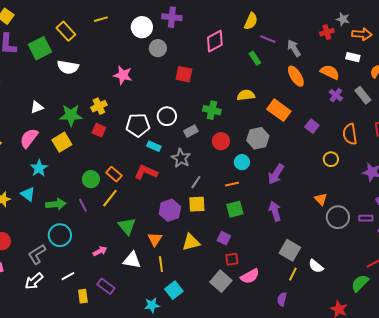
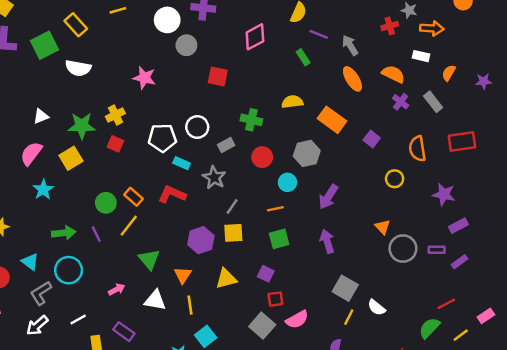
cyan triangle: (28, 194) -> (30, 262), moved

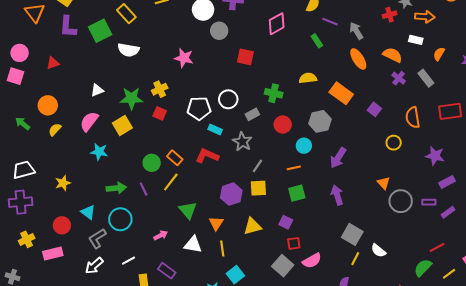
cyan star: (43, 190) -> (99, 152), turned -30

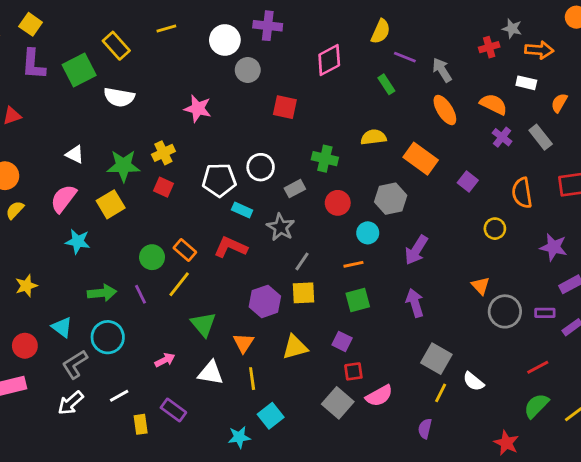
white triangle: (97, 90) -> (75, 154), turned 48
red line: (437, 247) -> (538, 367), moved

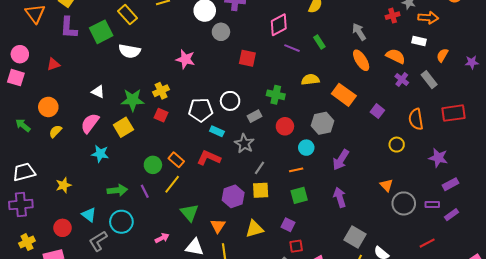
purple line: (405, 57) -> (292, 48), moved

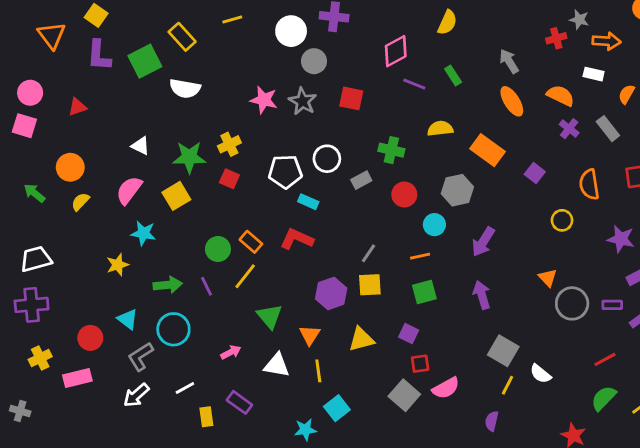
gray star: (244, 144) -> (303, 101), moved
yellow star: (64, 185) -> (118, 265), moved

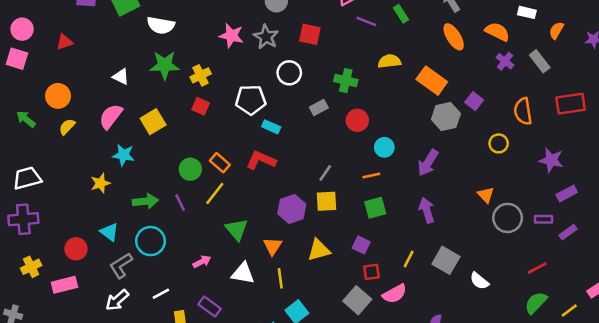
green star: (189, 157) -> (165, 65), moved
white circle: (327, 159) -> (289, 73), moved
gray hexagon: (457, 190) -> (446, 116), moved
yellow line: (508, 385) -> (409, 259), moved

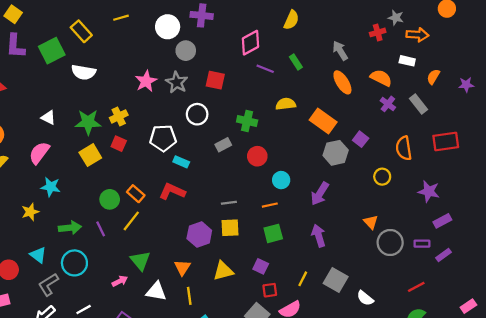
pink star: (231, 36) -> (146, 81), turned 30
green star: (165, 65) -> (88, 122), moved
yellow square: (153, 122) -> (90, 155), moved
gray line: (325, 173) -> (229, 203), turned 49
green triangle: (237, 230) -> (140, 261), moved

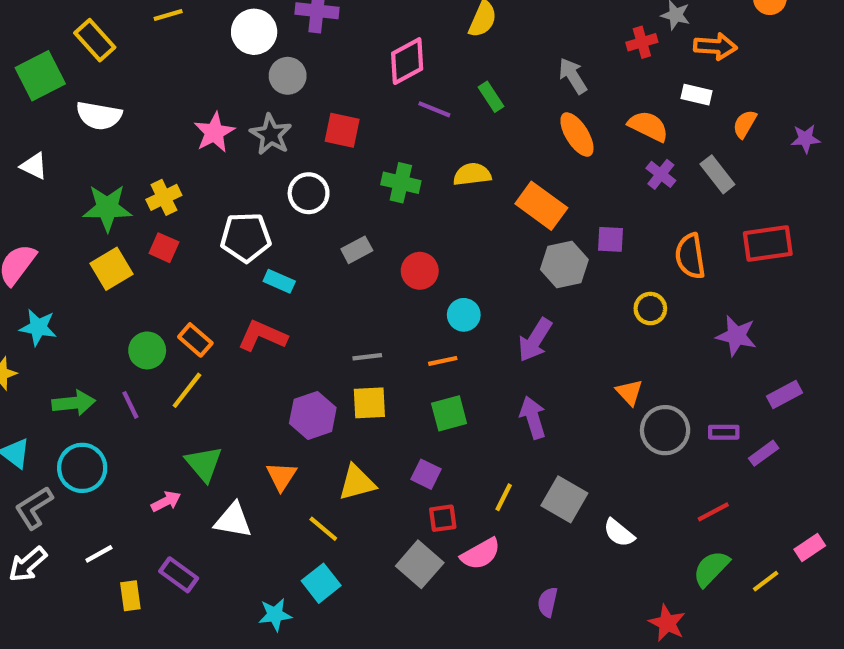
white triangle: (48, 118) -> (34, 166), moved
green cross: (247, 121) -> (401, 183), moved
purple square: (361, 139) -> (611, 239), turned -35
purple rectangle: (442, 221) -> (785, 394), moved
yellow line: (189, 296) -> (323, 529), moved, turned -42

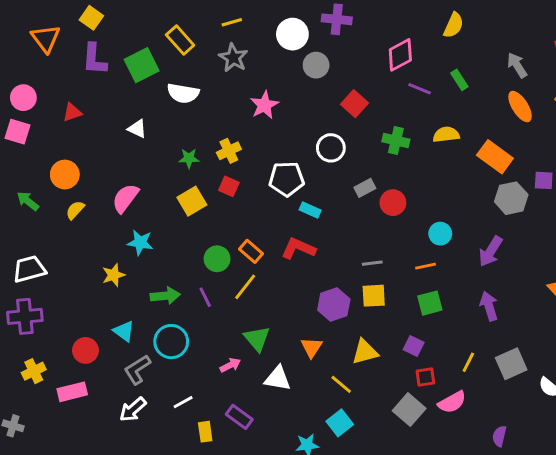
red square: (342, 130) -> (354, 104), turned 30
gray star: (271, 134) -> (233, 58), moved
green star: (107, 208) -> (189, 158), size x0.6
red circle: (420, 271) -> (393, 203), moved
gray square: (564, 499) -> (511, 364), turned 36

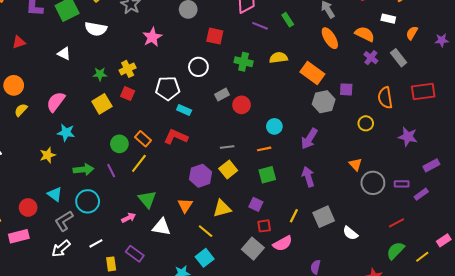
red square: (354, 104) -> (215, 36), turned -30
yellow square: (374, 296) -> (228, 170), turned -36

